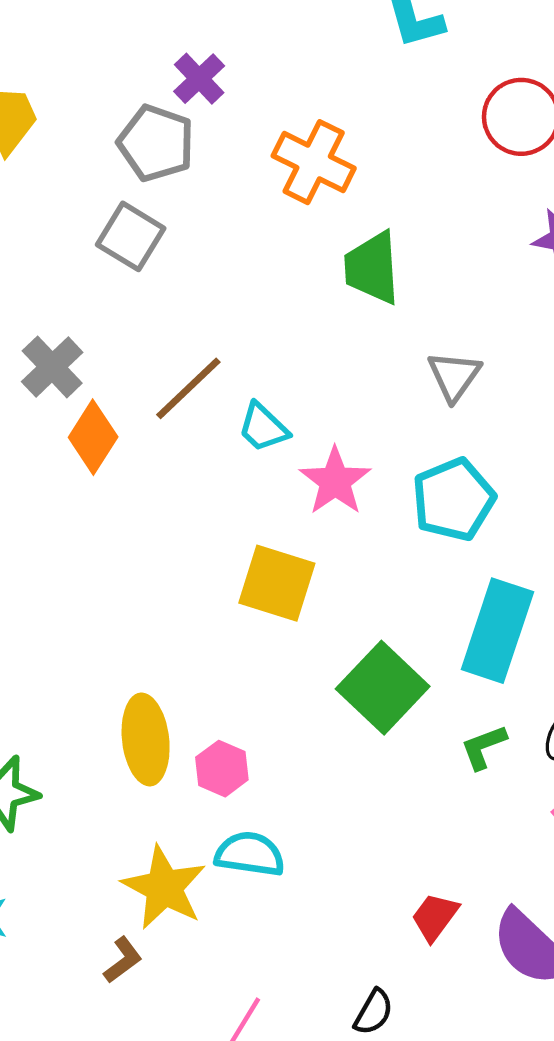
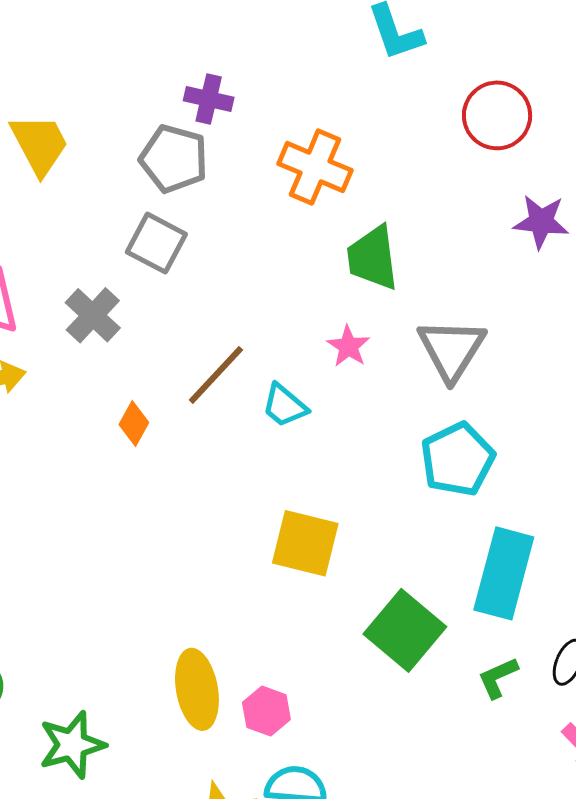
purple cross: (199, 79) -> (209, 99), turned -30
gray cross: (52, 367) -> (93, 315), moved
gray triangle: (454, 376) -> (451, 349), size x1.4
orange diamond: (93, 437) -> (134, 424), size x0.7
pink star: (335, 481) -> (348, 346), moved, size x0.7

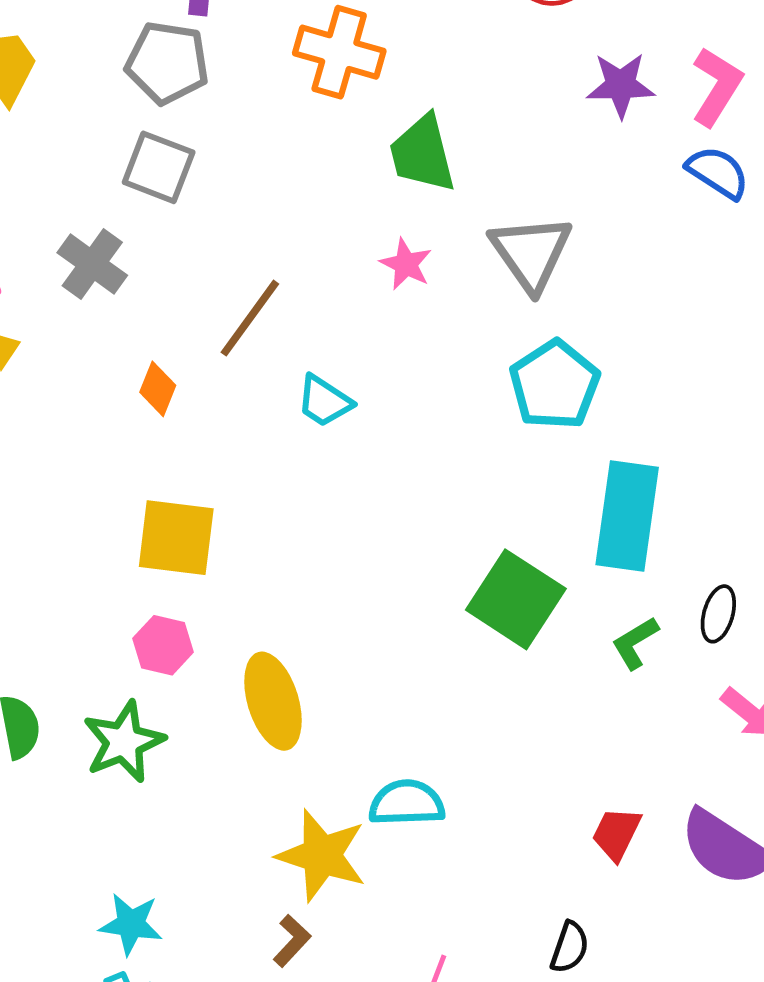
cyan trapezoid: (285, 406) -> (324, 401), moved
yellow square: (305, 543) -> (176, 538), moved
pink hexagon: (266, 711) -> (163, 645), moved
green star: (72, 745) -> (124, 742), moved

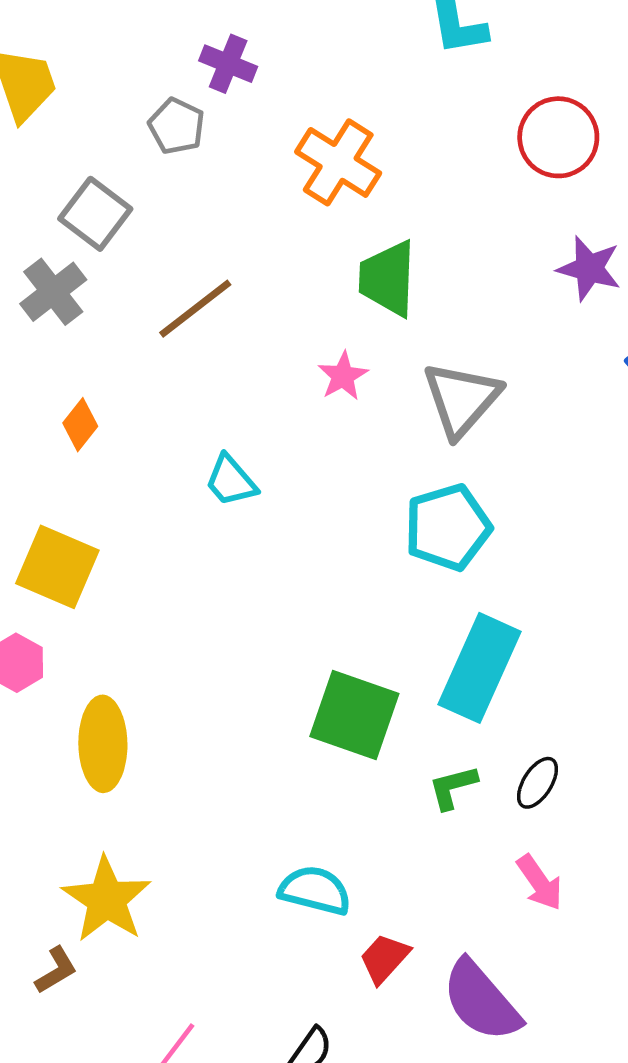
gray pentagon: (167, 63) -> (177, 126), size x0.7
gray square: (159, 167) -> (95, 214), moved
brown line: (250, 318) -> (195, 309), moved
green square: (516, 599) -> (354, 715), turned -30
cyan semicircle: (407, 803) -> (315, 890), moved

